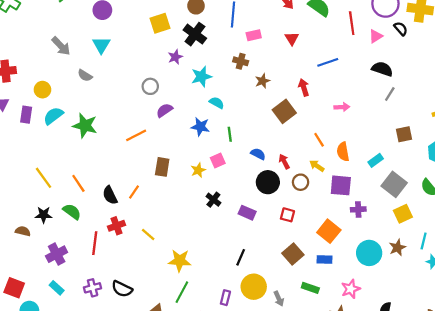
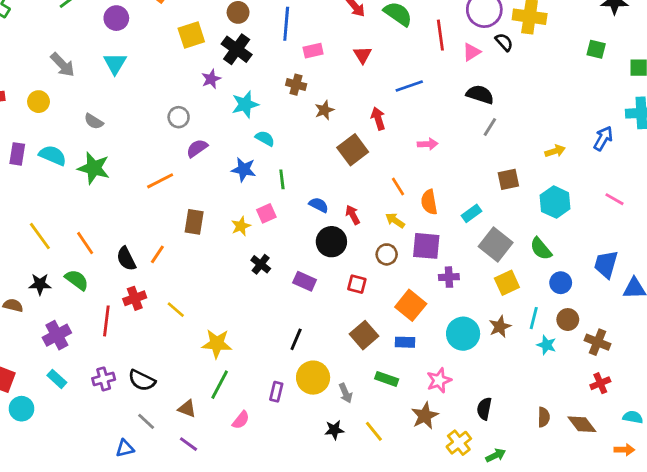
gray semicircle: (85, 75) -> (94, 121), moved
yellow circle: (42, 90) -> (38, 102), moved
cyan semicircle: (53, 116) -> (53, 155), turned 60
brown circle: (301, 182) -> (387, 254), moved

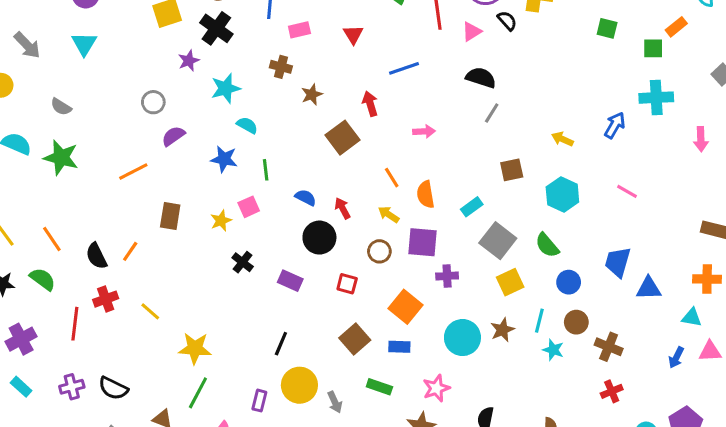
yellow arrow: (555, 151) -> (562, 139), turned -138

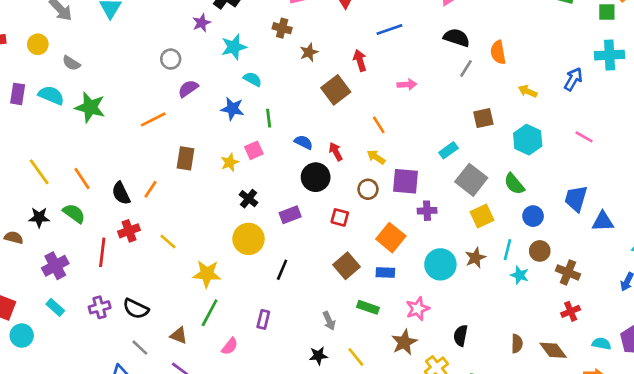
gray semicircle: (61, 107) -> (71, 63), moved
orange semicircle: (426, 194) -> (498, 52), moved
purple rectangle: (290, 281) -> (290, 215), turned -45
yellow circle: (299, 385) -> (249, 239), moved

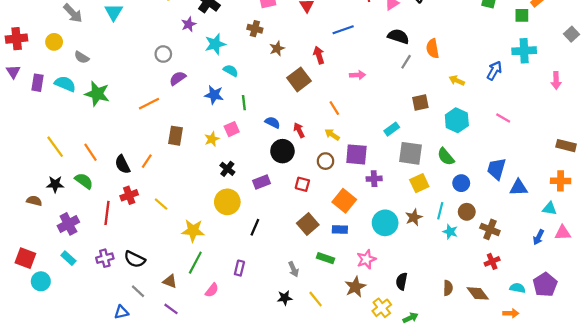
gray square: (471, 180) -> (410, 153), turned -30

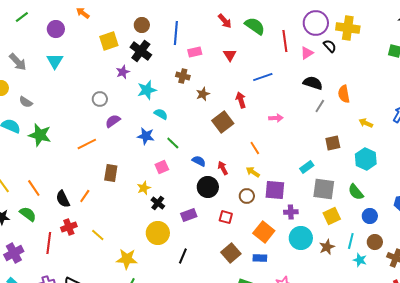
green line: (244, 103) -> (173, 143), turned -40
yellow star: (212, 139) -> (144, 188), moved
cyan circle: (385, 223) -> (301, 238), moved

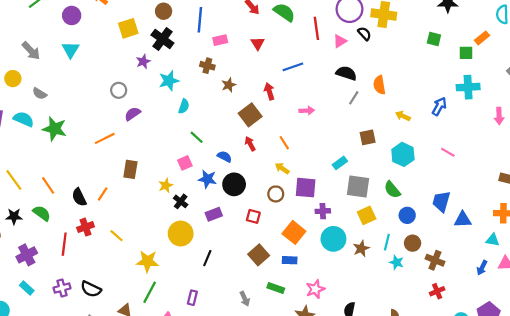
cyan semicircle: (161, 114) -> (184, 106), turned 80
blue star: (146, 136) -> (207, 179), moved
red arrow: (223, 168) -> (250, 144), moved

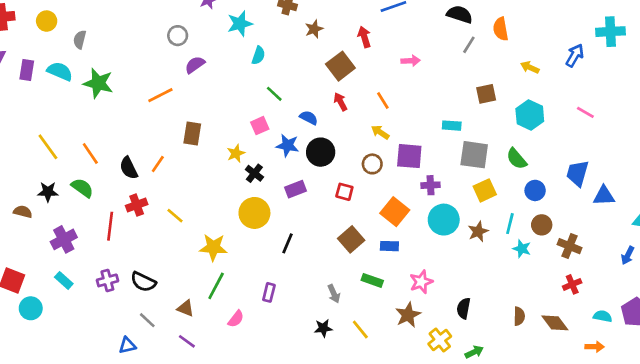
gray semicircle: (40, 94) -> (80, 40), turned 72
cyan rectangle: (340, 163) -> (452, 126), turned 40

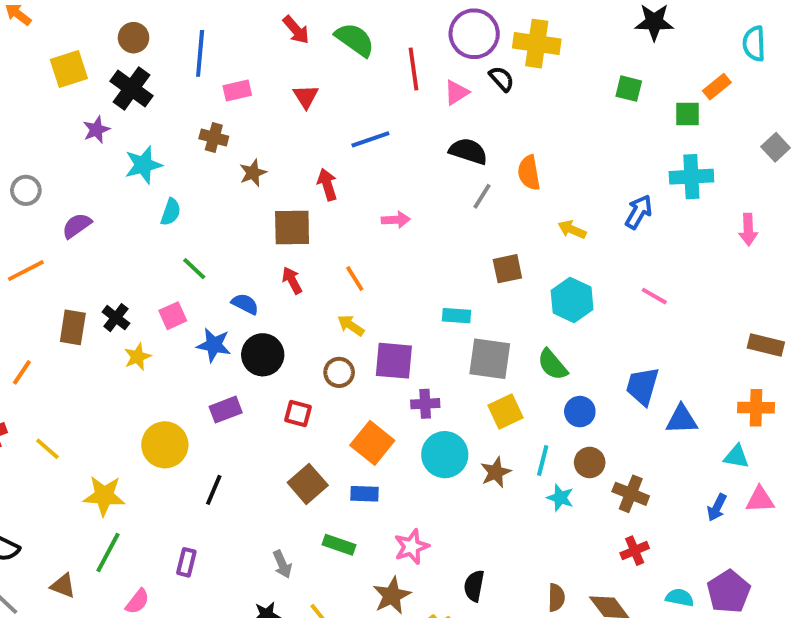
gray circle: (178, 36) -> (26, 190), moved
brown square: (340, 66) -> (292, 228), turned 36
black cross: (254, 173) -> (116, 318), moved

